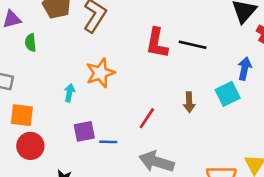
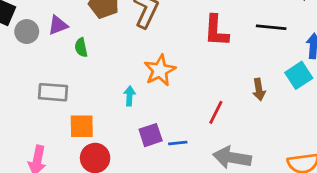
black line: (193, 45) -> (271, 27), moved

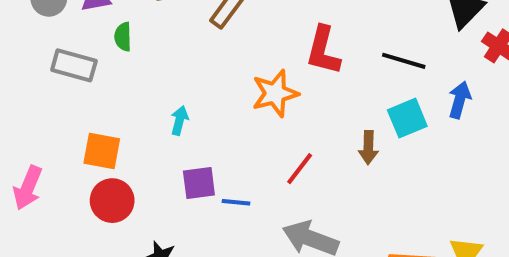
orange star: (160, 70) -> (275, 93), moved
cyan square: (299, 75) -> (407, 118), moved
gray rectangle: (53, 92) -> (74, 65), moved

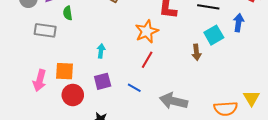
red line: (300, 169) -> (147, 60), moved
purple square: (199, 183) -> (103, 81), moved
pink arrow: (28, 188) -> (40, 80), moved
blue line: (236, 202) -> (134, 88), turned 32

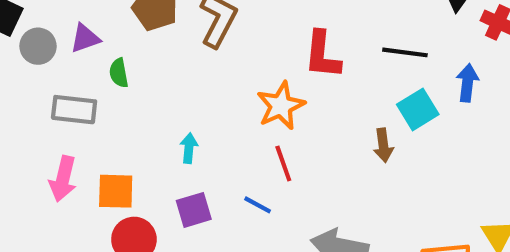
red line: (147, 60) -> (283, 164), turned -48
pink arrow: (40, 80) -> (63, 179), moved
blue line: (134, 88) -> (258, 205), moved

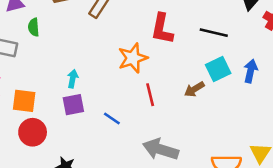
blue arrow: (467, 83) -> (251, 71), moved
brown arrow: (383, 145) -> (194, 89), turned 60
red line: (283, 164) -> (150, 95), moved
purple square: (194, 210) -> (73, 105), moved

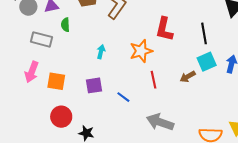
black line: (214, 33) -> (204, 33), turned 65
cyan arrow: (73, 79) -> (101, 52), moved
red circle: (33, 132) -> (61, 117), moved

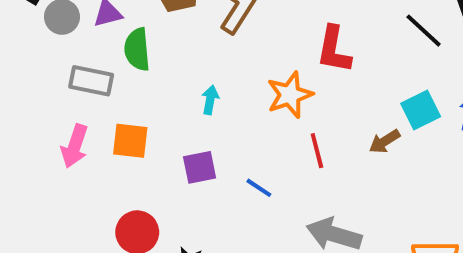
green semicircle: (65, 25) -> (137, 49), size x1.5
black line: (204, 33) -> (424, 31), moved, turned -35
orange square: (56, 81) -> (130, 141), moved

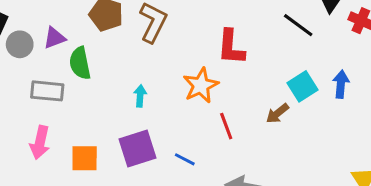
orange square: (130, 141) -> (85, 158), moved
purple square: (200, 167) -> (138, 148), size x1.4

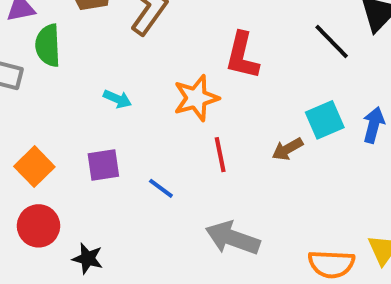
cyan arrow: (140, 96) -> (117, 99), turned 100
purple square: (138, 148) -> (103, 165), size x0.7
orange square: (85, 158) -> (34, 167), turned 36

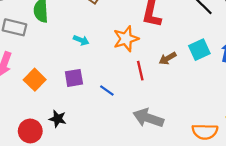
brown arrow: (287, 149) -> (168, 58), moved
red circle: (39, 226) -> (30, 131), moved
black star: (88, 259) -> (58, 119), moved

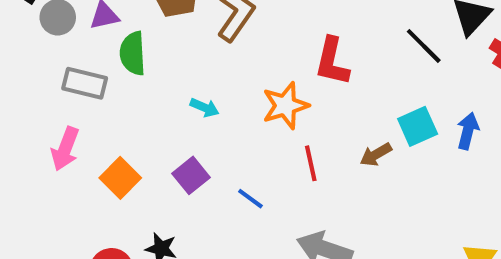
brown arrow: (168, 58) -> (376, 155), moved
purple square: (74, 78) -> (191, 175), turned -30

